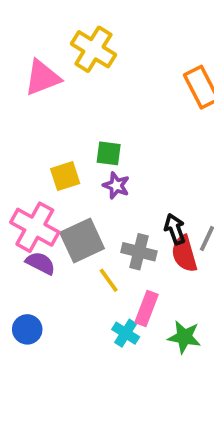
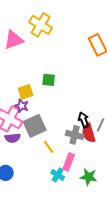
purple star: (116, 186) -> (22, 106), moved
gray cross: (139, 252) -> (75, 135), moved
purple semicircle: (40, 263) -> (13, 138), turned 147

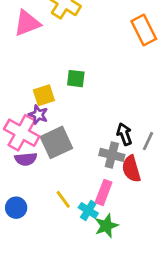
red semicircle: (89, 133) -> (131, 169), moved
yellow line: (49, 147) -> (63, 199), moved
green star: (89, 177) -> (106, 226), moved, turned -30

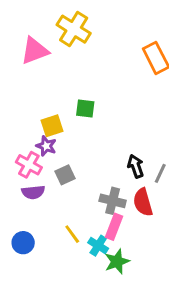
pink cross: (22, 133) -> (29, 165), size x0.7
gray square: (56, 142) -> (65, 175), size x0.6
gray cross: (112, 155) -> (113, 201), moved

